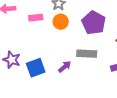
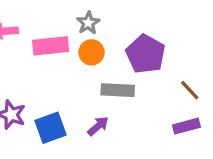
pink rectangle: (36, 18) -> (51, 46), size x1.5
gray rectangle: (87, 54) -> (118, 90), moved

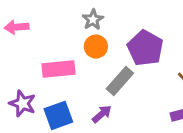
pink rectangle: (51, 46) -> (58, 69), moved
gray rectangle: (118, 90) -> (120, 81), turned -52

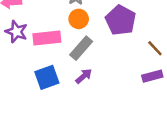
gray rectangle: (120, 81) -> (81, 48), moved
purple star: (22, 103) -> (16, 32), moved

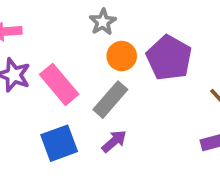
orange circle: (79, 19) -> (122, 56), moved
pink rectangle: (47, 38) -> (59, 84), turned 56

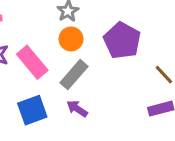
orange circle: (122, 56) -> (71, 39), moved
purple arrow: (114, 141) -> (77, 109), turned -105

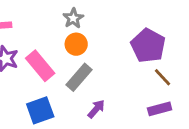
purple pentagon: (122, 41) -> (148, 46), moved
purple arrow: (77, 109) -> (96, 109), moved, turned 96

